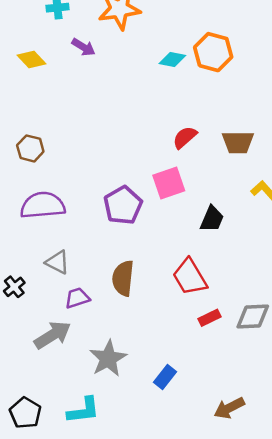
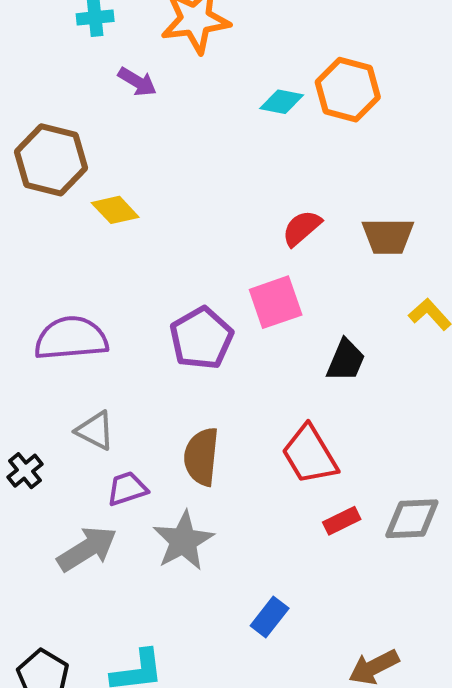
yellow diamond: (32, 59) -> (115, 210), moved
brown hexagon: (30, 148) -> (51, 160), moved, size x1.6
gray star: (108, 359) -> (183, 541), moved

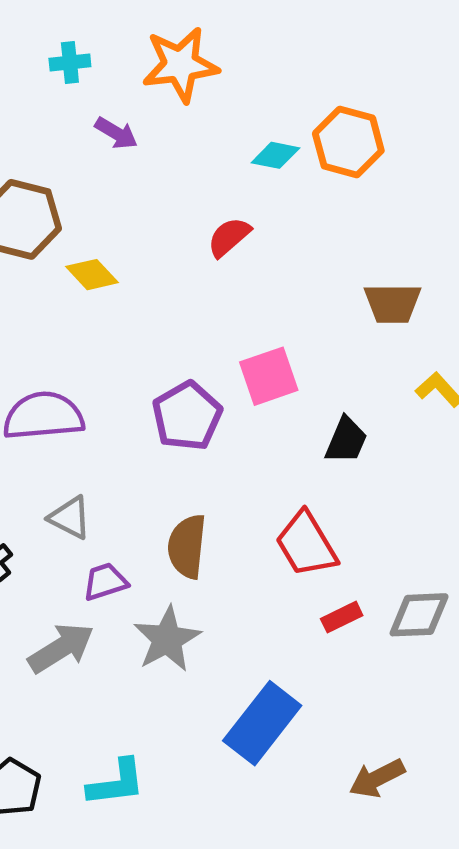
red semicircle: (302, 228) -> (229, 237), moved
blue rectangle: (270, 617) -> (262, 723), size x1.8

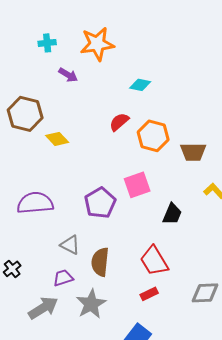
orange hexagon: (348, 142) -> (153, 136), moved
gray triangle: (70, 518) -> (70, 245), moved
red rectangle: (342, 617) -> (149, 294), moved

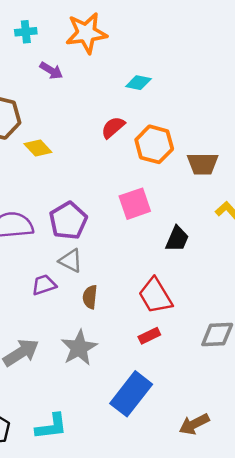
purple pentagon: (100, 203) -> (68, 221), moved
gray triangle: (70, 245) -> (71, 261), moved
brown semicircle: (100, 262) -> (90, 297), size x0.7
purple trapezoid: (63, 278) -> (44, 285), moved

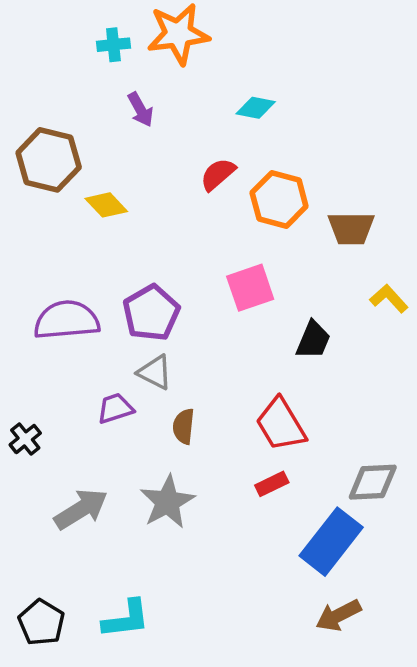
cyan cross: (26, 32) -> (113, 45), moved
purple arrow: (51, 71) -> (140, 110), moved, turned 30
blue rectangle: (131, 394) -> (331, 542), moved

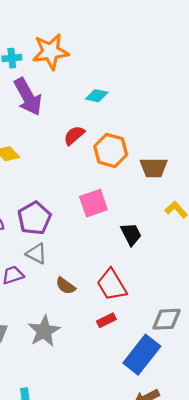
purple arrow: (140, 110) -> (28, 97), size x1.8
black trapezoid: (313, 340) -> (131, 234), turned -50
brown semicircle: (184, 426) -> (66, 286), moved, turned -60

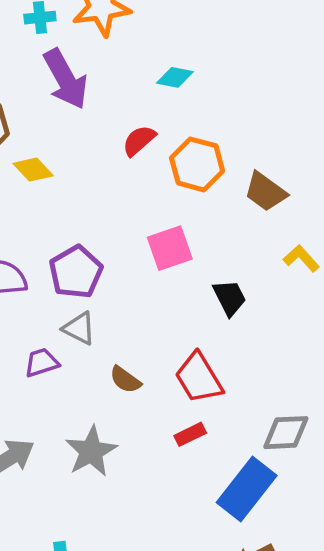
brown trapezoid: (154, 168) -> (265, 192), turned 36

